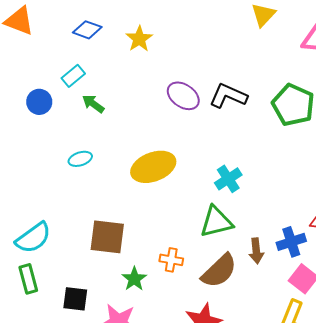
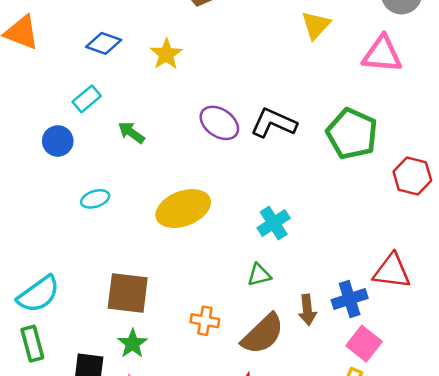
blue circle: (39, 102) -> (58, 141), moved
green arrow: (93, 104) -> (131, 133), moved
green triangle: (216, 222) -> (259, 275), size x0.6
green star: (134, 279) -> (133, 344), moved

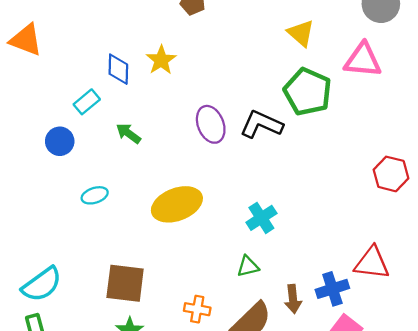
yellow triangle: (316, 25) -> (301, 33), turned -32
blue diamond: (104, 43) -> (118, 69), moved, turned 72
purple ellipse: (219, 123) -> (211, 124), turned 33
green pentagon: (352, 134) -> (308, 92), moved

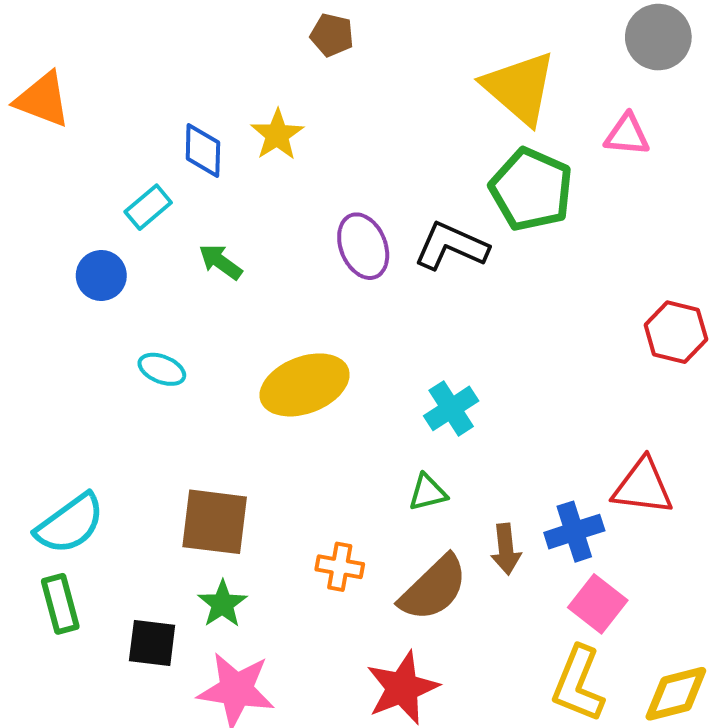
yellow triangle: (301, 33) -> (520, 88), size x1.6
pink triangle: (363, 60) -> (627, 135), size x0.7
cyan ellipse: (95, 195) -> (162, 369), turned 40

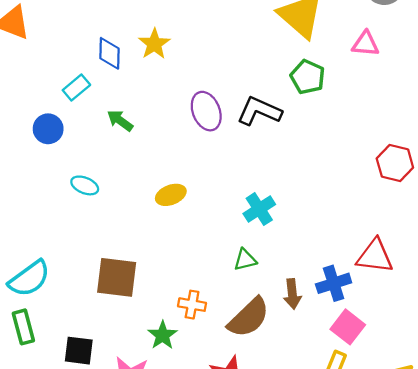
green pentagon: (531, 189) -> (308, 77), size x0.7
yellow ellipse: (305, 385) -> (171, 195), size x0.6
green star: (222, 604) -> (163, 335), moved

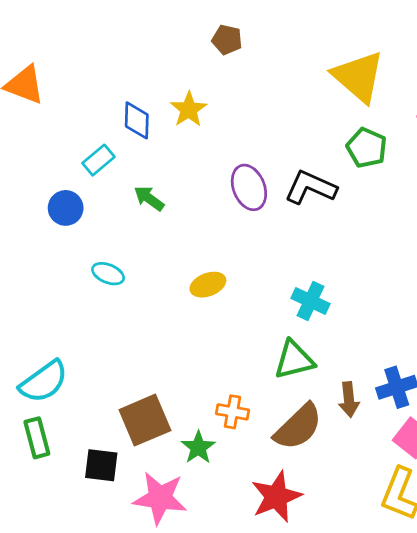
cyan cross: (259, 209) -> (311, 301), turned -32
green triangle: (245, 260) -> (294, 360), size x1.5
brown square: (117, 277) -> (145, 420), moved, turned -30

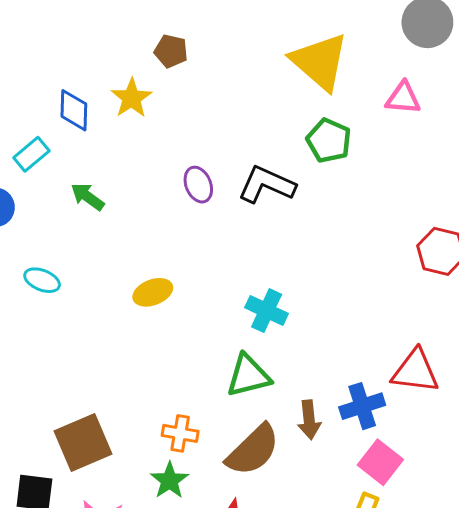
brown pentagon: (227, 40) -> (171, 51), moved
purple ellipse: (249, 187) -> (198, 185), size x0.7
green star: (198, 447) -> (169, 480), moved

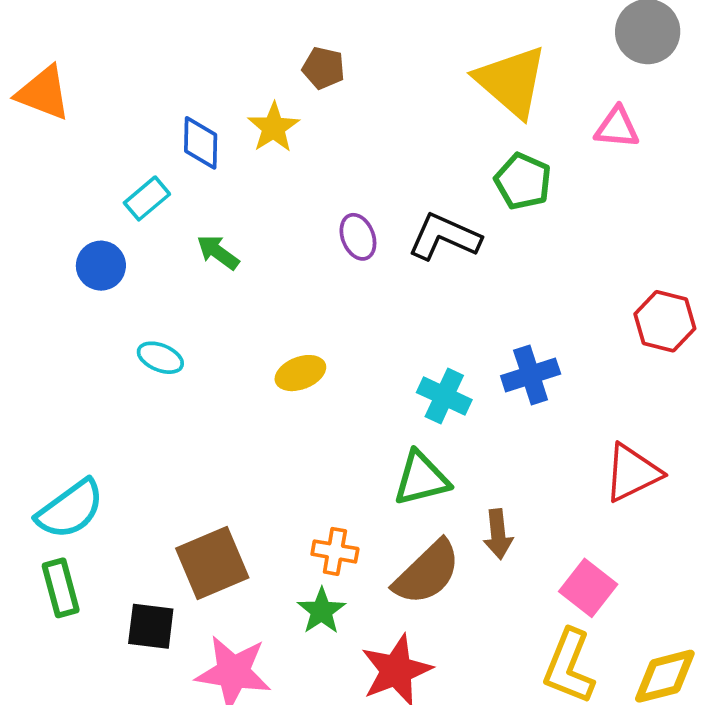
red triangle: (415, 371) -> (632, 473), turned -33
blue cross: (362, 406) -> (531, 375), moved

